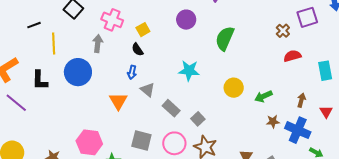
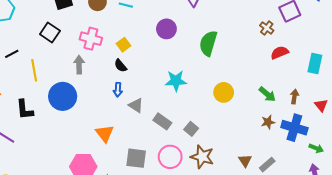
cyan rectangle: (325, 71) -> (315, 64), turned 30
green arrow: (263, 96) -> (267, 94), moved, turned -108
orange triangle: (118, 101) -> (105, 133), moved

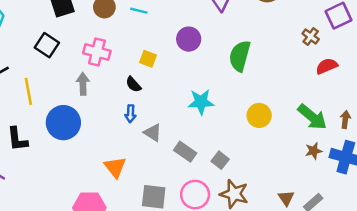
yellow square: (124, 45) -> (148, 59), moved, turned -32
green arrow: (267, 94) -> (312, 117), size x1.4

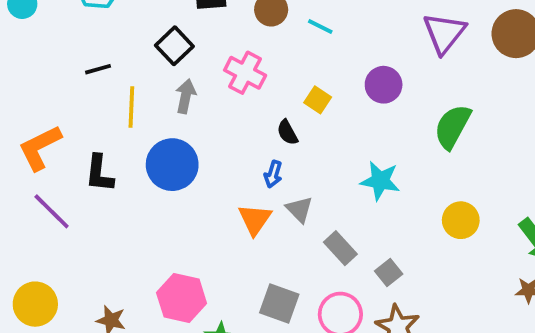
gray arrow: (83, 84) -> (186, 96), moved
orange triangle: (115, 167) -> (255, 219), moved

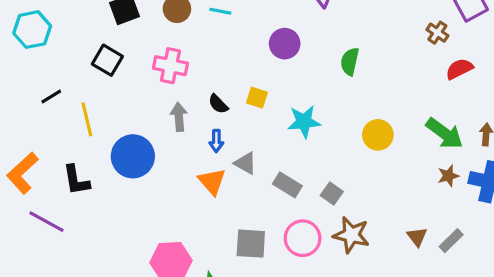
gray arrow: (186, 96) -> (179, 117), moved
yellow square: (318, 100) -> (257, 98), moved
green semicircle: (453, 127) -> (350, 61), size x0.7

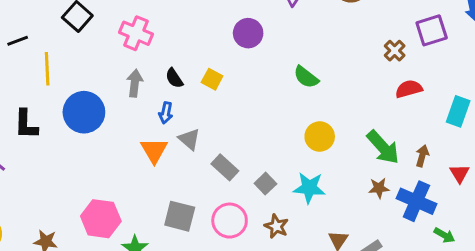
green semicircle: (350, 61) -> (306, 77), moved, turned -76
cyan star: (304, 122) -> (309, 188), moved
brown star: (351, 235) -> (276, 226), size x0.7

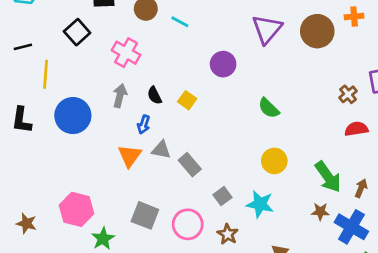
gray triangle: (189, 139) -> (161, 150), turned -36
gray rectangle: (225, 167) -> (190, 165), moved

